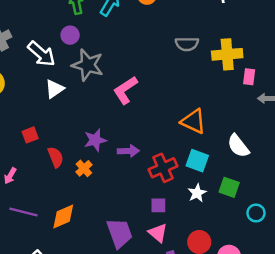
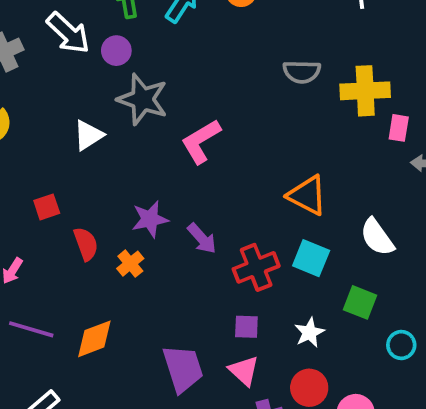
white arrow: (41, 54) -> (68, 33), moved
purple arrow: (128, 151) -> (202, 239), turned 48
white star: (197, 193) -> (309, 332), moved

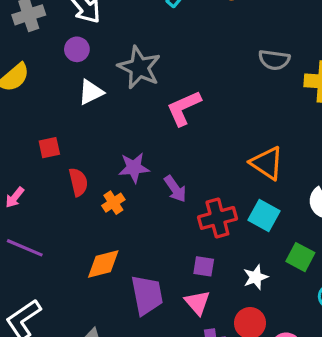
purple circle: (116, 51) -> (77, 49), moved
orange diamond: (94, 339) -> (103, 264), moved

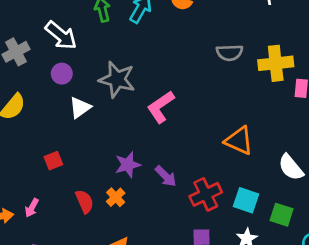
red semicircle: (78, 182) -> (85, 202), moved
cyan square: (264, 216) -> (246, 200), moved

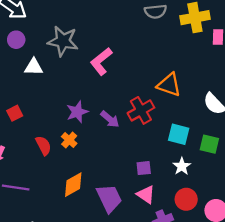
white triangle: (80, 108) -> (34, 67), turned 42
red cross: (206, 194) -> (141, 110), moved

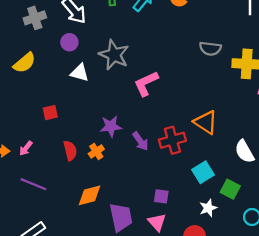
cyan square: (179, 134) -> (203, 172), turned 30
white star: (182, 166) -> (208, 208), moved

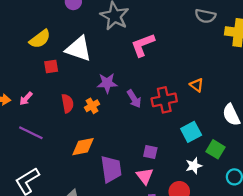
yellow semicircle: (24, 63) -> (40, 39), moved
white triangle: (80, 73) -> (78, 49), moved, size x1.5
orange triangle: (206, 122) -> (197, 85), size x0.6

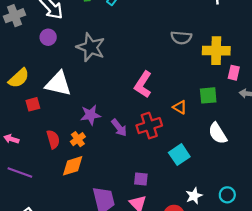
pink L-shape: (143, 45) -> (143, 85), moved, turned -30
pink arrow: (26, 99) -> (11, 139), turned 72
orange diamond: (83, 147) -> (73, 166), moved
green square: (216, 149) -> (208, 95), moved, turned -30
white star: (194, 166) -> (194, 196), moved

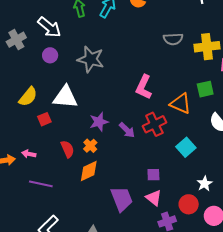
orange triangle: (180, 107) -> (181, 104), size x1.6

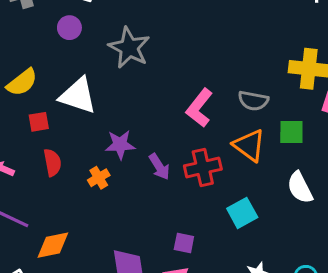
gray semicircle: (173, 39) -> (253, 101), moved
red semicircle: (67, 149) -> (52, 163), moved
orange diamond: (89, 171) -> (53, 245), moved

